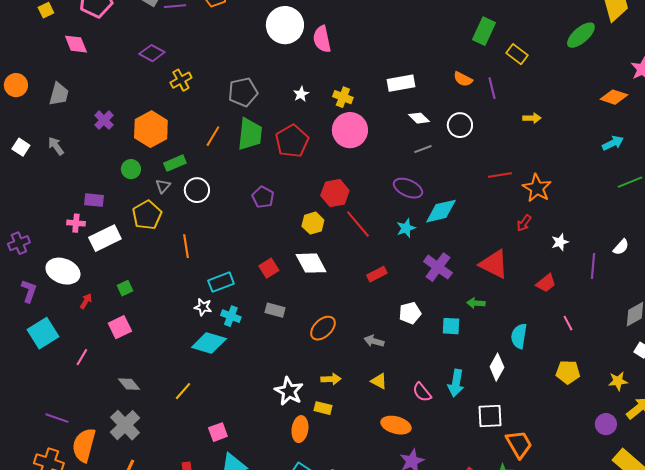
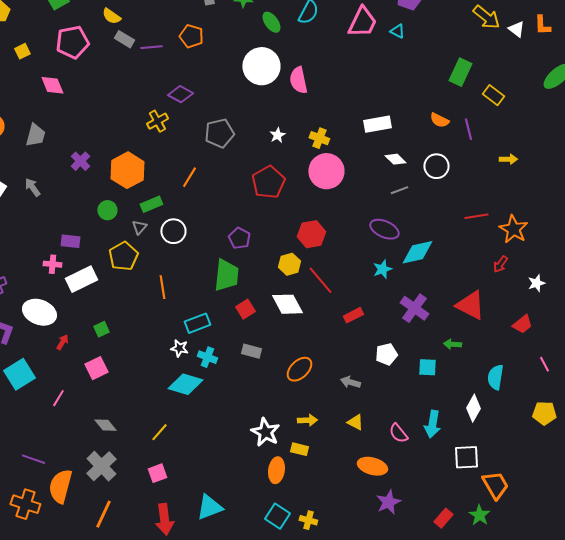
purple diamond: (152, 53) -> (180, 94), moved
green trapezoid: (250, 134) -> (226, 275), moved
red line: (358, 224) -> (320, 280), moved
pink square: (218, 432) -> (157, 473), moved

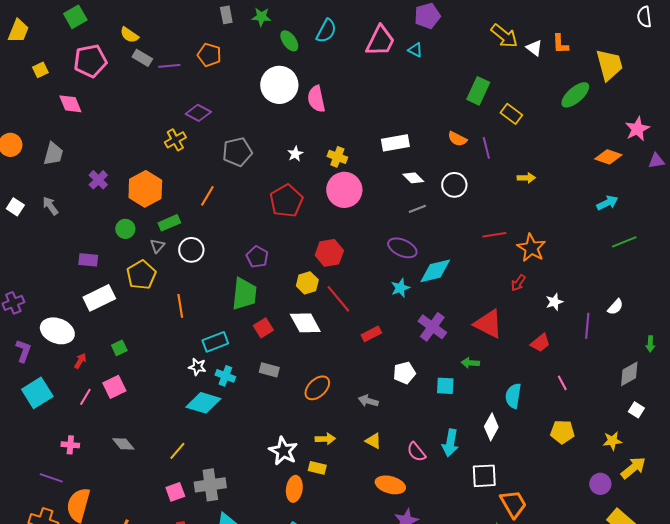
pink cross: (52, 264) -> (70, 445), moved
pink line: (58, 398) -> (85, 397), moved
gray cross: (101, 466) -> (210, 485), moved, turned 36

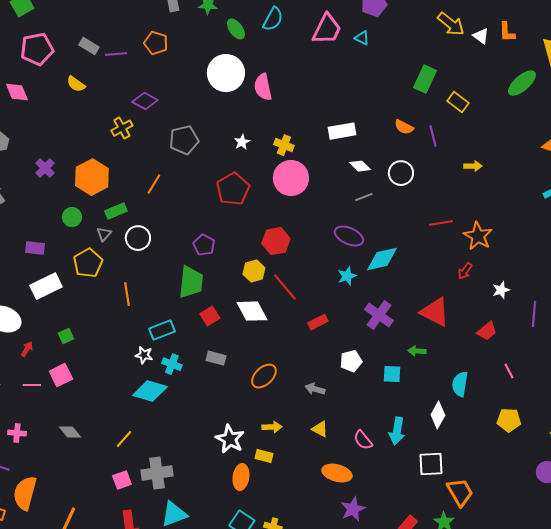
yellow semicircle: (129, 35) -> (76, 84), moved
pink line: (85, 397) -> (32, 385), turned 60

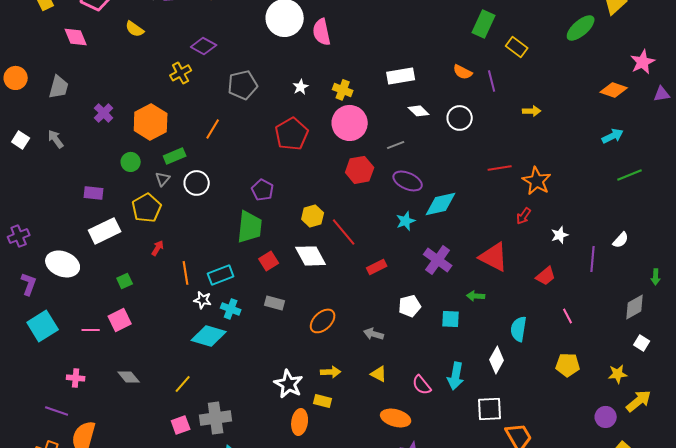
gray line: (364, 197) -> (396, 145), moved
red hexagon: (276, 241) -> (360, 170), moved
orange line: (127, 294) -> (186, 273), moved
red arrow: (27, 349) -> (158, 248), moved

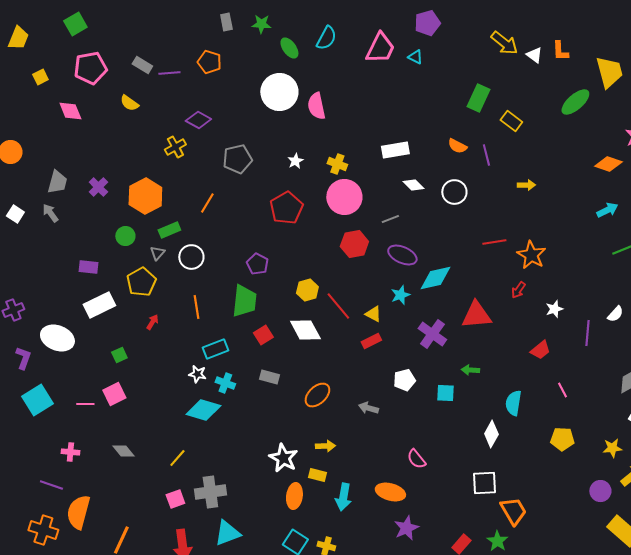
gray trapezoid: (59, 87) -> (57, 182), moved
red triangle: (494, 257) -> (476, 315), moved, turned -32
orange line: (186, 273) -> (196, 307), moved
yellow triangle: (379, 374) -> (373, 314), moved
cyan arrow: (456, 376) -> (343, 497), moved

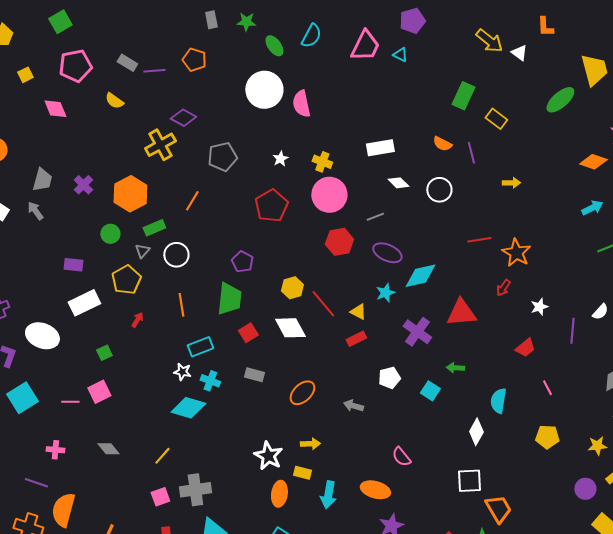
orange L-shape: (560, 51) -> (545, 27), moved
yellow cross: (175, 147) -> (160, 145), size x1.4
cyan square: (445, 393) -> (430, 391), turned 30

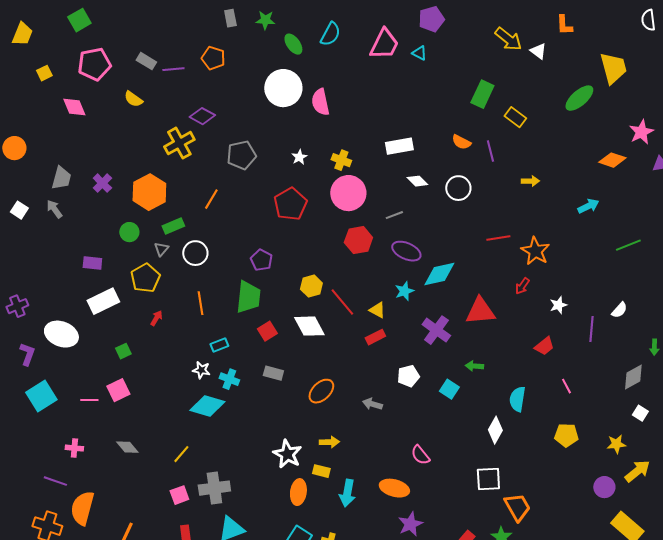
cyan arrow: (592, 208) -> (588, 206), moved
cyan rectangle: (200, 347) -> (219, 345), size x0.7

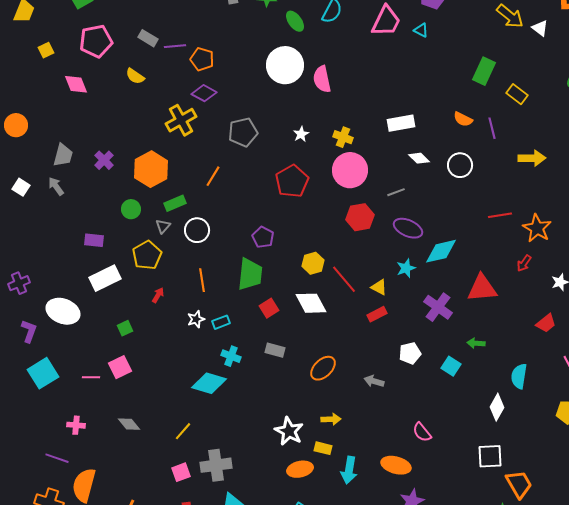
orange pentagon: (213, 58) -> (202, 59), moved
yellow arrow: (530, 181) -> (532, 158), size x1.5
white star: (201, 370) -> (196, 319), moved, turned -30
orange ellipse: (298, 492) -> (300, 469), turned 70

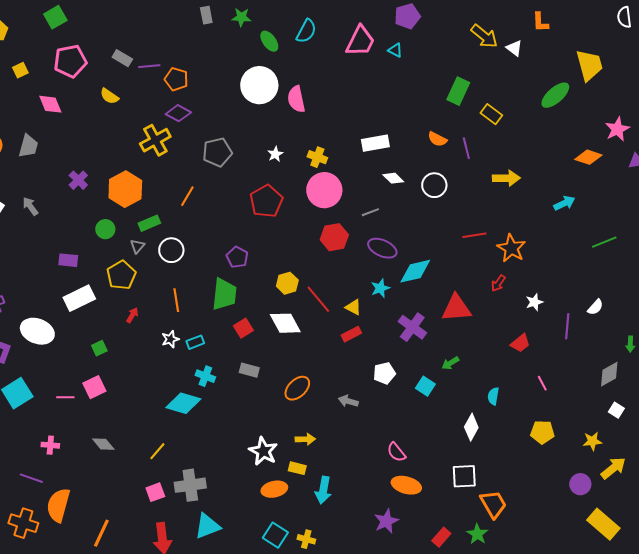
gray trapezoid: (63, 155) -> (28, 146), moved
green arrow: (476, 343) -> (450, 363), turned -36
cyan semicircle: (519, 376) -> (493, 396), size x0.7
orange ellipse: (396, 465) -> (406, 485), moved

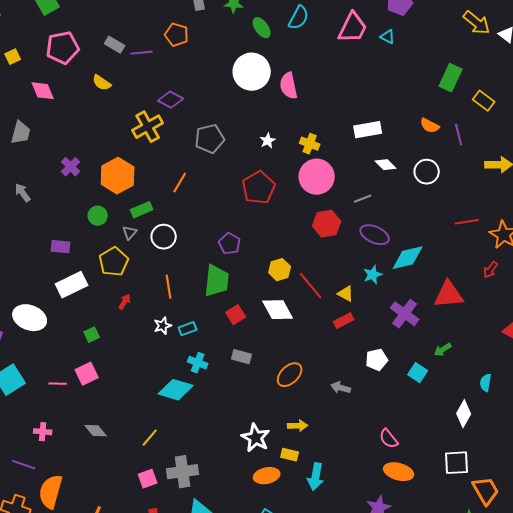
orange pentagon: (176, 79) -> (177, 35), moved

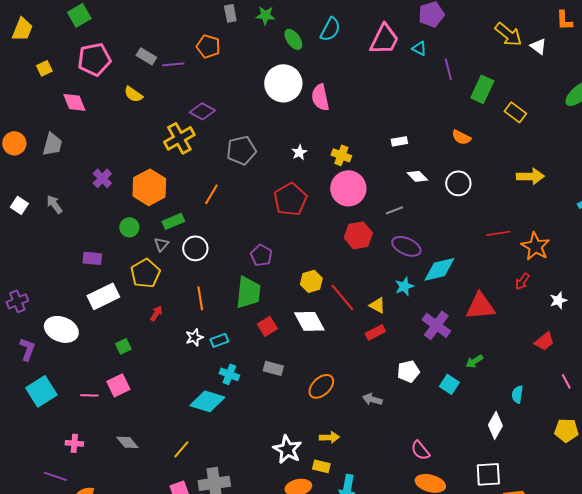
white rectangle: (368, 130) -> (399, 141), size x0.6
purple line: (459, 135) -> (448, 69), moved

